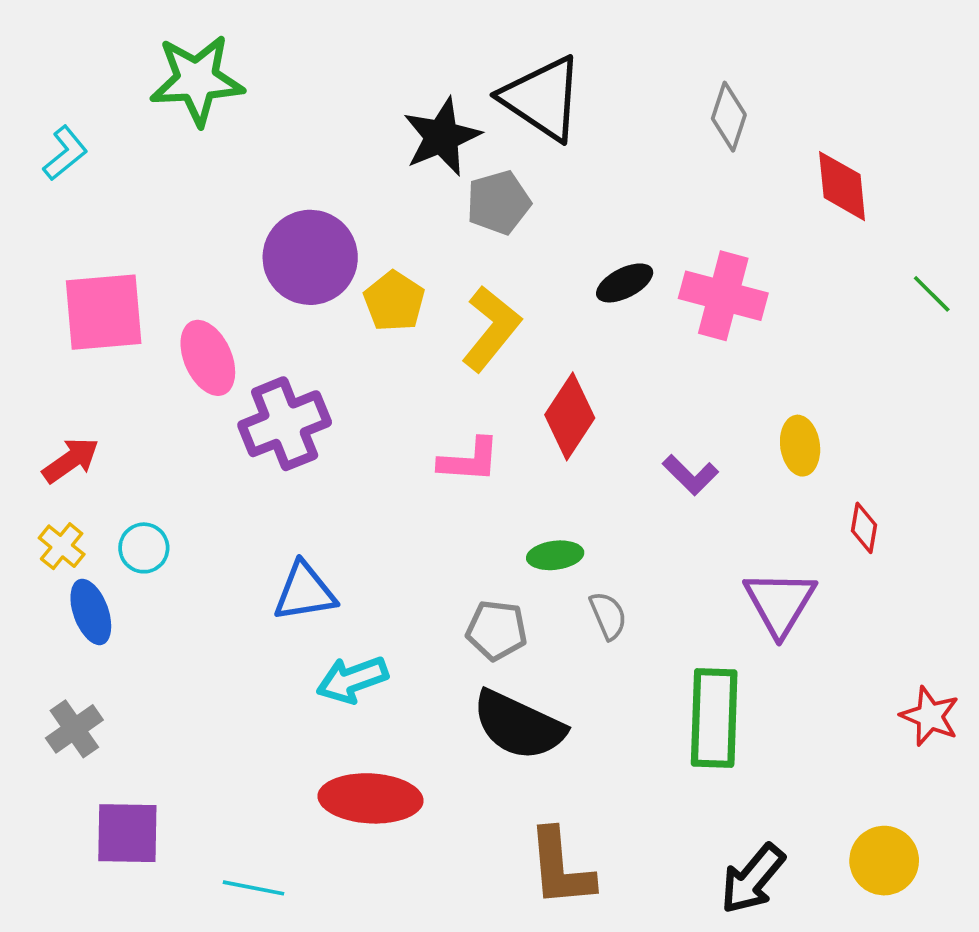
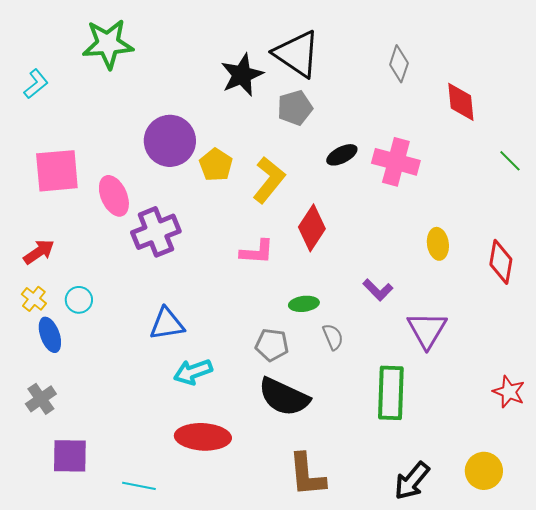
gray pentagon: (498, 203) -> (295, 108), moved
purple L-shape: (690, 475) -> (378, 290), moved
red diamond: (864, 528) -> (501, 262), moved, size x1.6

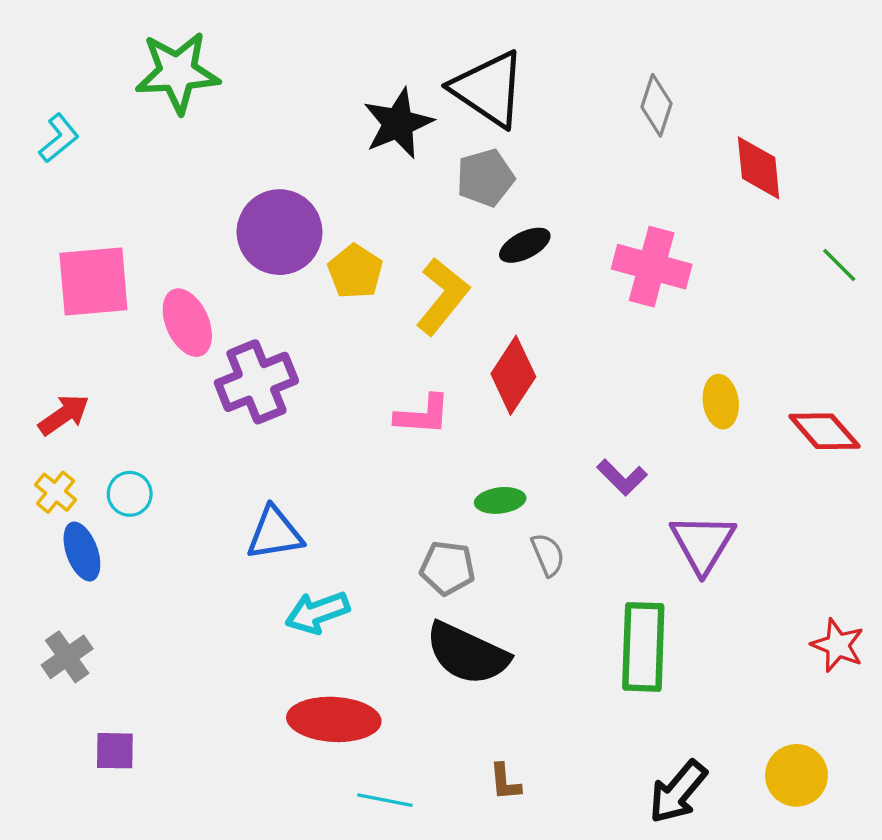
black ellipse: (342, 155) -> (525, 245), moved
red diamond: (501, 262) -> (824, 431), turned -51
purple square: (70, 456) -> (115, 751), size x0.7
brown L-shape: (307, 475) -> (505, 782), size x0.5
cyan line: (139, 486) -> (385, 800), moved

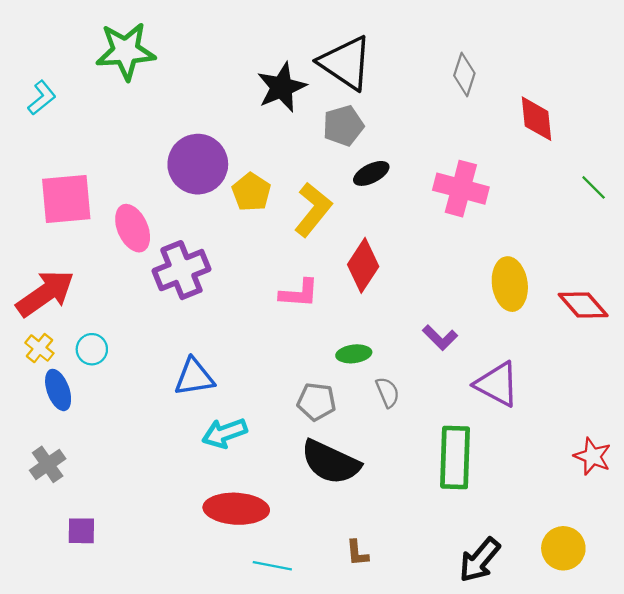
yellow ellipse: (721, 402) -> (510, 284), size x1.4
red arrow: (64, 415) -> (45, 293), size x1.6
purple triangle: (703, 543) -> (497, 384), turned -33

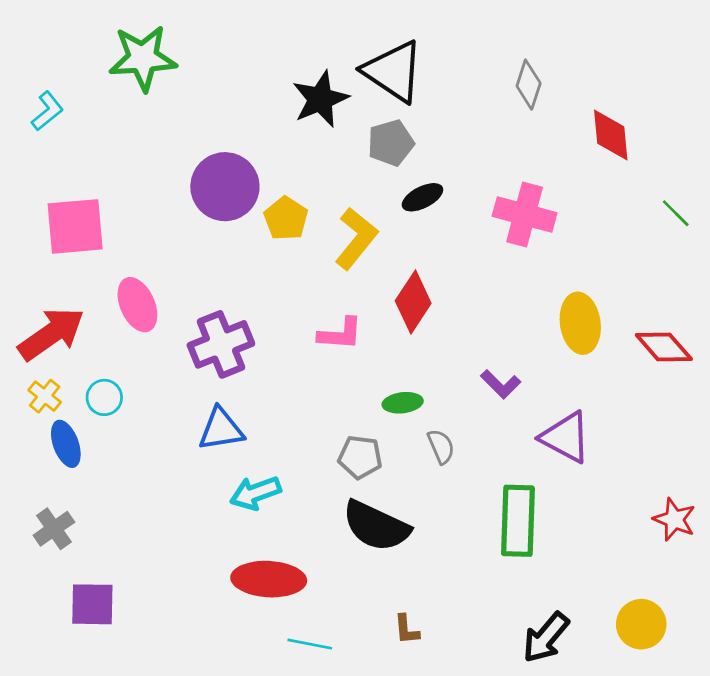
pink ellipse: (133, 228) -> (137, 305), moved
purple cross: (181, 270) -> (221, 344), moved
purple square: (81, 531) -> (92, 604), size x1.4

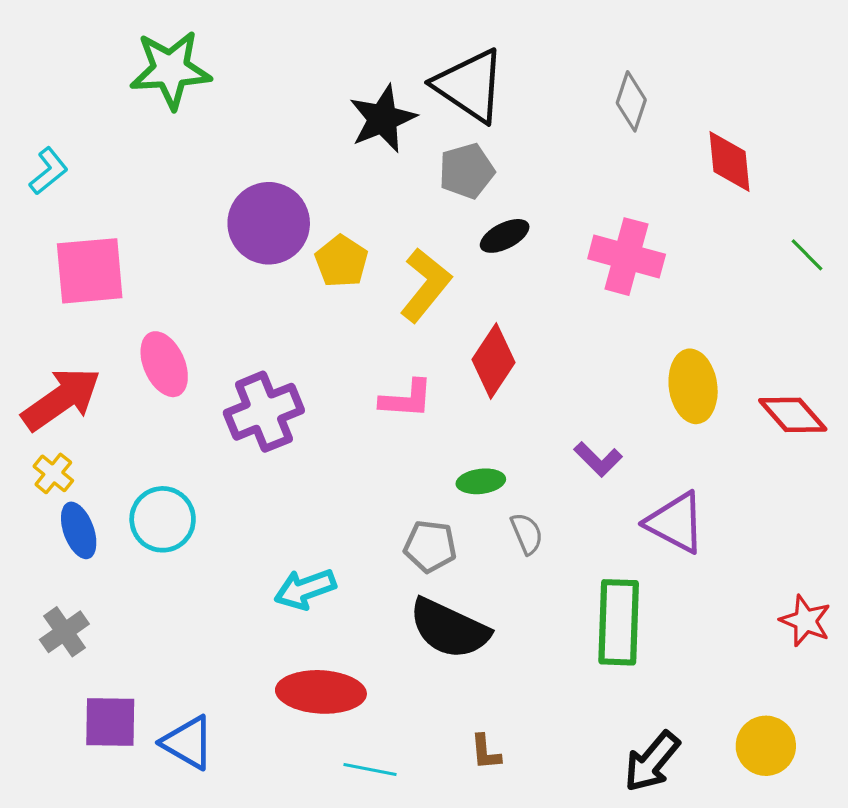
cyan L-shape: (47, 111) -> (49, 171), moved
cyan circle: (104, 397) -> (163, 519), moved, size x1.5
blue triangle: (221, 429) -> (188, 743), moved, turned 39

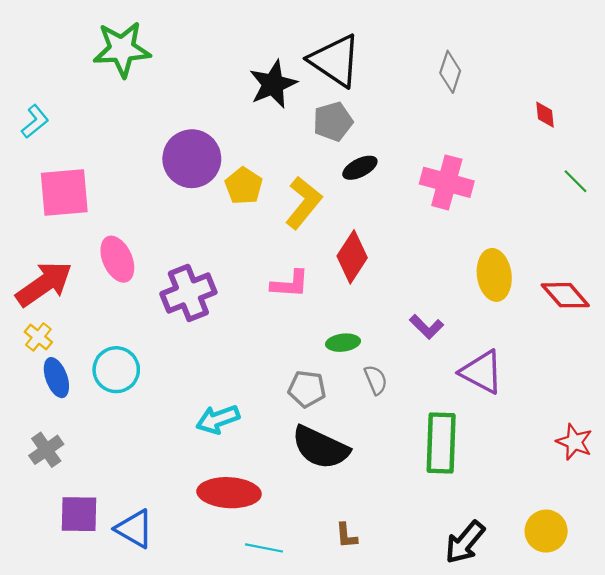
red diamond: (729, 162) -> (545, 115), moved, size x0.6

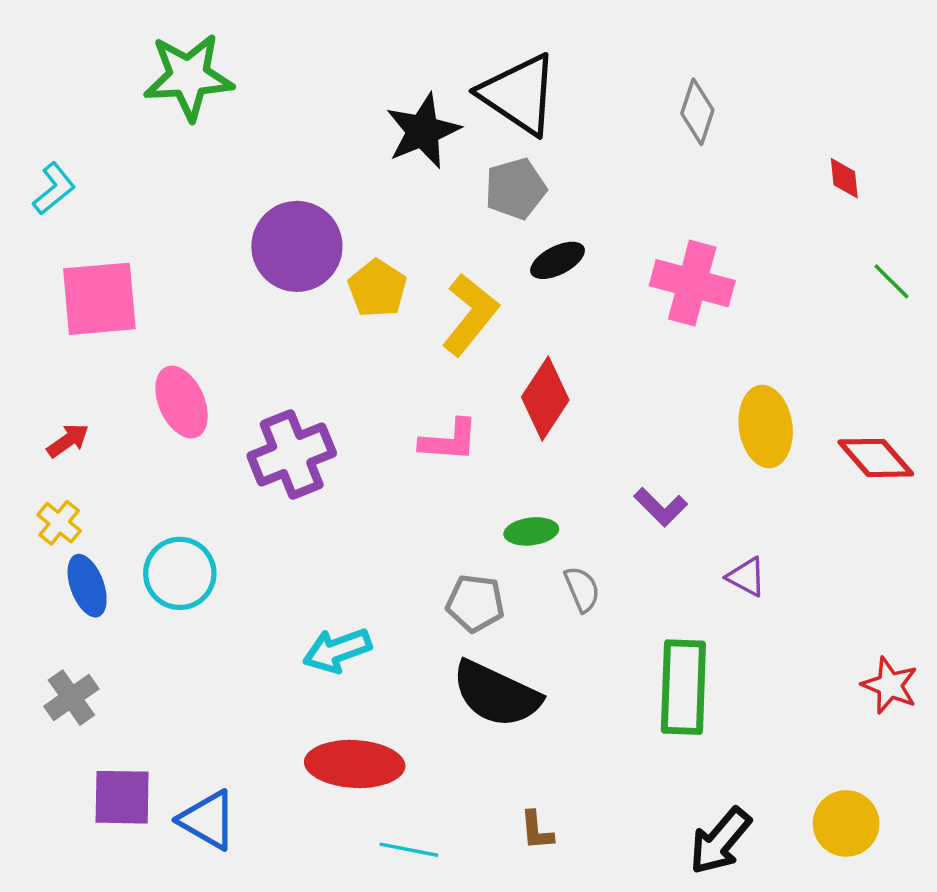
red arrow: (44, 284) -> (68, 440), size x0.5
purple triangle: (482, 372) -> (746, 577), size x0.6

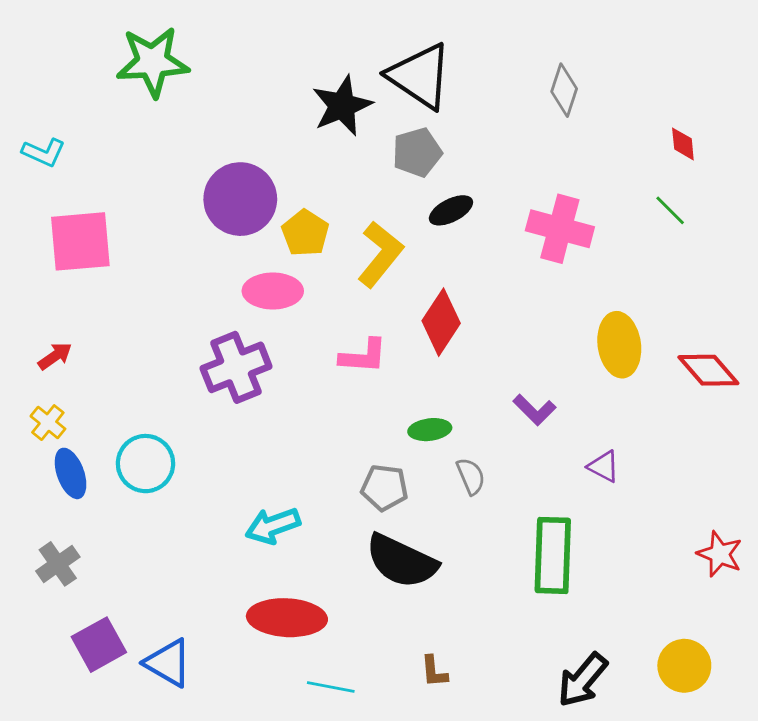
cyan L-shape: (54, 189) -> (44, 152), turned 63
green line: (892, 281) -> (670, 210), moved
pink ellipse: (182, 402) -> (273, 291), moved, turned -66
purple square: (122, 797) -> (99, 645), turned -30

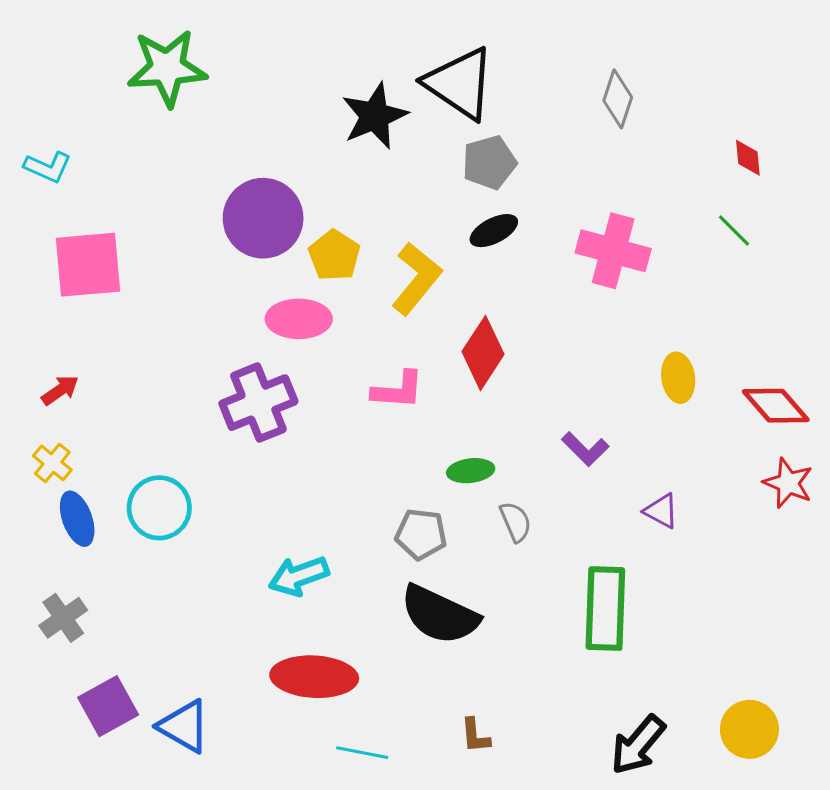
gray pentagon: (417, 152) -> (489, 162), moved
yellow ellipse: (619, 345) -> (678, 378), size x0.7
red star: (720, 554) -> (788, 483), moved

